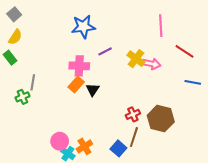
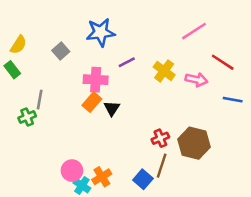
gray square: (14, 14) -> (61, 51), moved
pink line: (161, 26) -> (194, 31), turned 60
pink arrow: (151, 64) -> (196, 80), moved

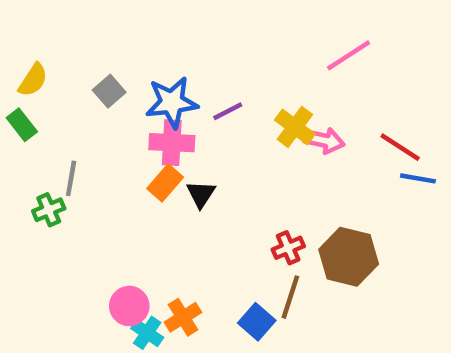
blue star: (101, 32) -> (172, 102), moved
red line: (223, 62) -> (400, 147), moved
pink arrow: (196, 80) -> (324, 140), moved

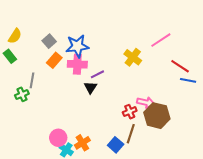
pink line: (349, 55) -> (161, 40), moved
purple line: (228, 111) -> (97, 74), moved
pink arrow: (324, 140) -> (146, 103), moved
orange rectangle: (165, 183) -> (54, 60), moved

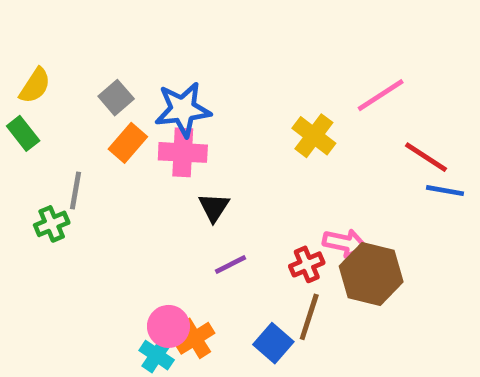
purple line: (97, 74) -> (230, 264), moved
pink circle: (58, 138) -> (168, 326), moved

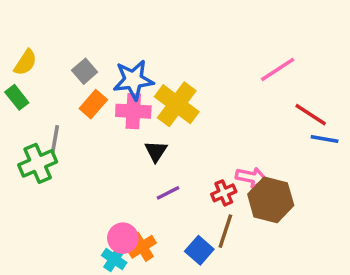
yellow cross: (314, 136) -> (177, 104), moved, size x1.4
green cross: (52, 224) -> (38, 163), size x1.5

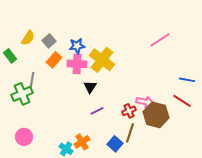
yellow semicircle: (25, 62) -> (28, 38), moved
blue star: (133, 80) -> (77, 46), size x0.7
red line: (311, 115) -> (182, 101), moved
pink circle: (123, 238) -> (24, 137), moved

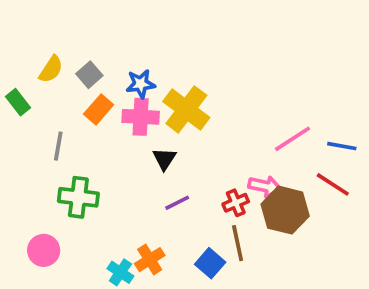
pink line: (160, 40) -> (292, 139), moved
green cross: (22, 94) -> (78, 197), moved, turned 30
brown line: (130, 133) -> (238, 243), turned -30

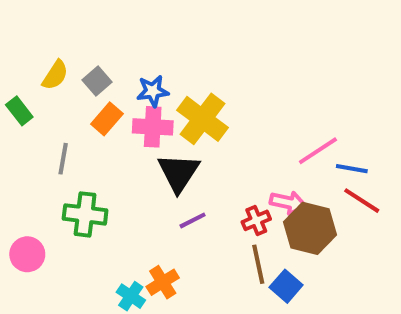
blue line: (342, 146) -> (352, 169), moved
black triangle: (164, 159) -> (179, 173), size x1.6
pink circle: (44, 250) -> (27, 254), moved
blue square: (210, 263) -> (286, 286), moved

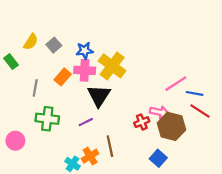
orange rectangle: (107, 119) -> (63, 77), moved
purple line: (193, 220) -> (86, 122), moved
brown line: (258, 264) -> (110, 146), moved

